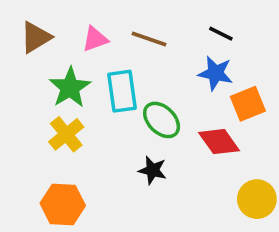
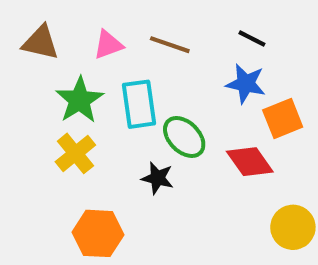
brown triangle: (36, 37) -> (41, 43), turned 44
black star: (153, 170) -> (158, 178), moved
orange hexagon: (63, 204) -> (98, 233), moved

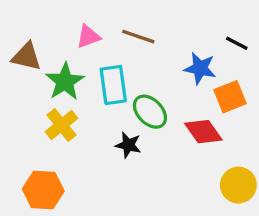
black line: (252, 38) -> (237, 43), moved
brown triangle: (41, 43) -> (27, 57), moved
orange hexagon: (98, 233) -> (43, 190), moved

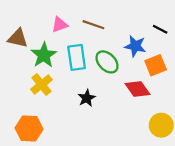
green ellipse: (150, 112) -> (107, 62), moved
black star: (128, 145) -> (87, 98), turned 30

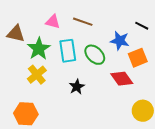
pink triangle: (60, 25) -> (53, 22), turned 35

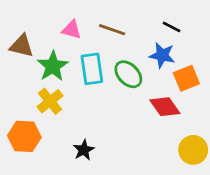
black line: (142, 26) -> (172, 27), moved
black star: (77, 87) -> (84, 150), moved
orange hexagon: (26, 114) -> (24, 136), moved

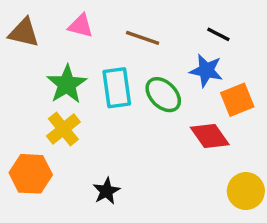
pink triangle: (72, 30) -> (81, 26), moved
brown triangle: (22, 46) -> (24, 33), moved

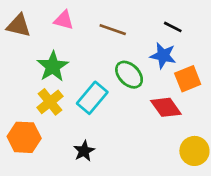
cyan rectangle: (117, 88) -> (92, 98), moved, turned 48

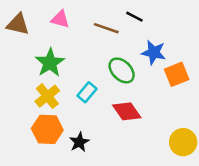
black line: (173, 27) -> (134, 17), moved
cyan rectangle: (92, 98) -> (87, 92), size x0.7
red diamond: (166, 107) -> (127, 111), moved
orange hexagon: (24, 137) -> (47, 129), moved

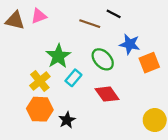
pink triangle: (60, 19) -> (39, 16), moved, turned -35
green star: (50, 63) -> (58, 56), moved

